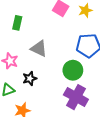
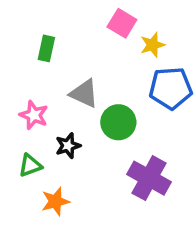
yellow star: (85, 10) -> (153, 45), moved
green circle: (73, 70) -> (118, 122), moved

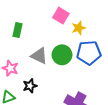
green circle: (118, 122) -> (62, 55), moved

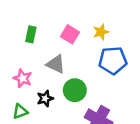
pink square: (61, 16) -> (70, 34), moved
green circle: (62, 55) -> (75, 90), moved

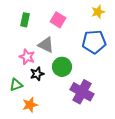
yellow star: (101, 32) -> (98, 12), moved
pink star: (23, 78) -> (27, 57), moved

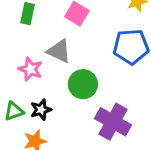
black star: (37, 74) -> (41, 110), moved

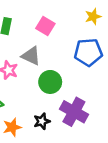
black star: (41, 110) -> (42, 121), moved

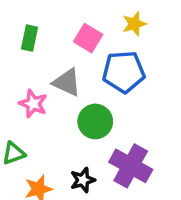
yellow star: (93, 17) -> (134, 24), moved
blue pentagon: (88, 52) -> (124, 72), moved

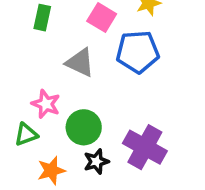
pink star: (33, 104) -> (46, 104), moved
green circle: (95, 121) -> (84, 127), moved

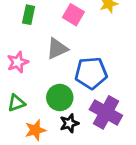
blue pentagon: (138, 52) -> (91, 73), moved
gray triangle: (80, 63) -> (57, 49), turned -50
pink star: (46, 104) -> (18, 62), moved, turned 30

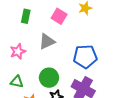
blue pentagon: (91, 73) -> (85, 56), moved
green triangle: (16, 103) -> (17, 82), turned 32

